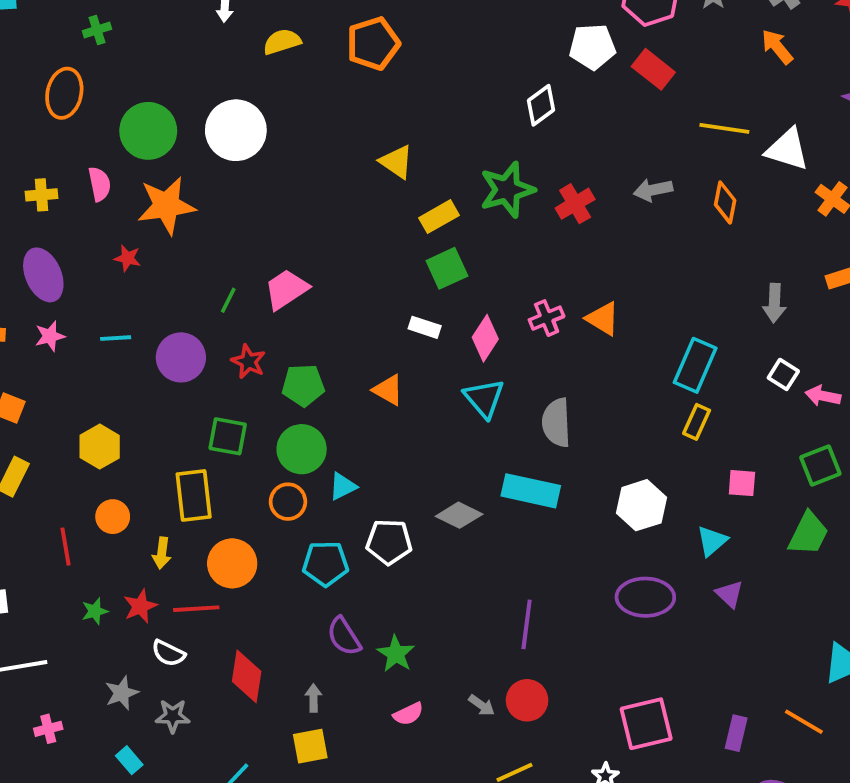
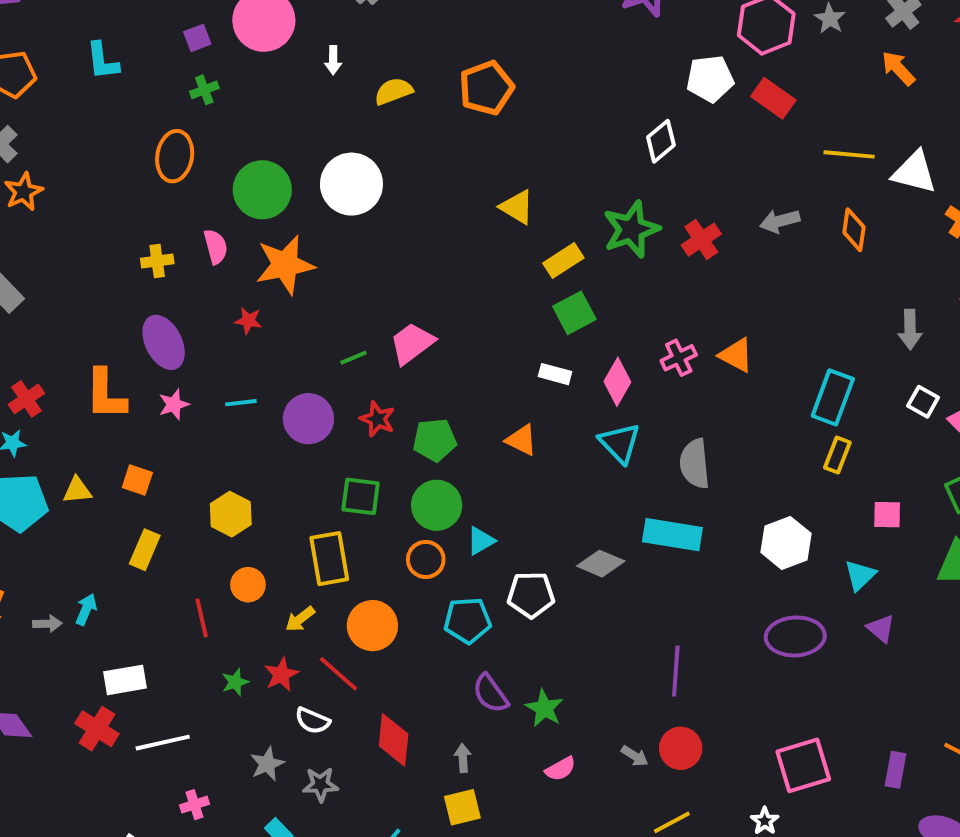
green line: (228, 300) -> (353, 358), turned 44
yellow arrow: (162, 553) -> (300, 619), turned 48
red line: (196, 609) -> (338, 674), turned 48

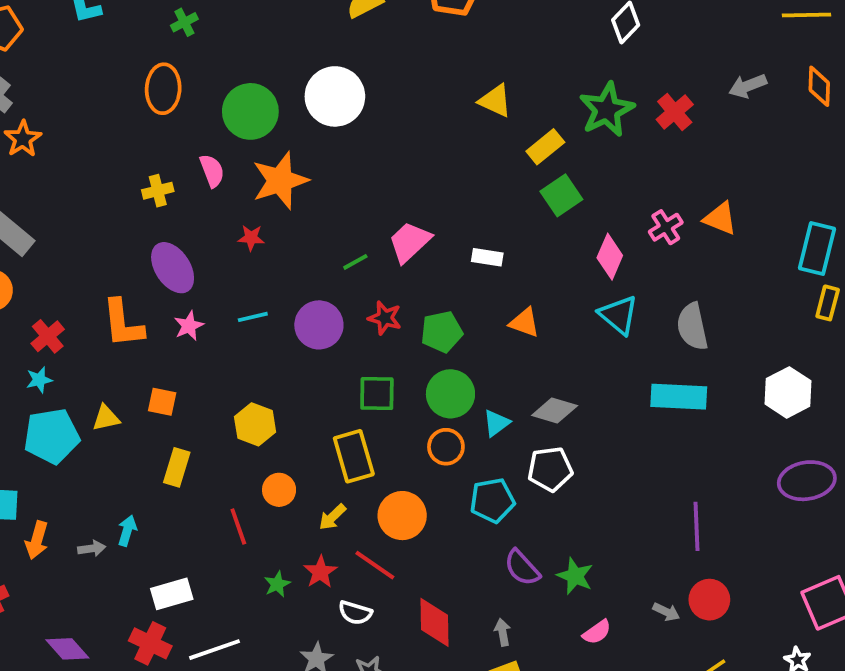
white rectangle: (555, 374) -> (487, 257), moved
gray diamond: (601, 564) -> (555, 411), moved

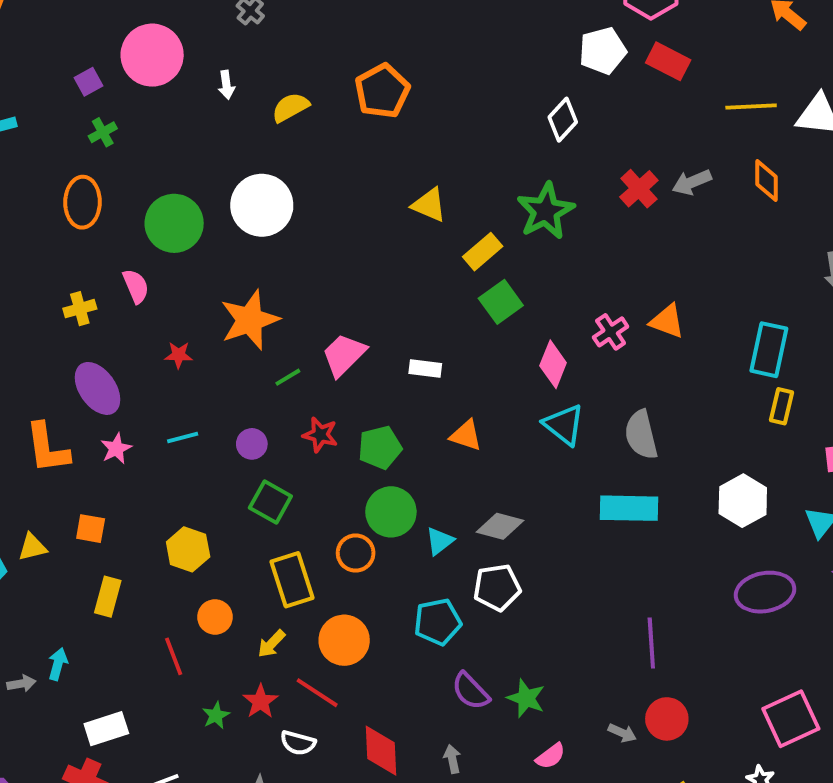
red cross: (675, 112) -> (639, 189), moved
orange star: (280, 181) -> (250, 320), moved
purple circle: (319, 325) -> (252, 444), size x0.6
green square: (377, 393) -> (270, 502), moved, turned 30
orange circle: (446, 447) -> (356, 553), moved

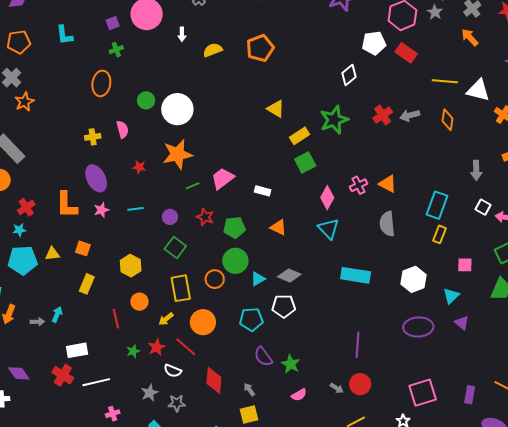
white circle: (262, 205) -> (177, 109), moved
green circle: (174, 223) -> (146, 100), size x0.6
gray semicircle: (641, 435) -> (387, 224), moved
gray arrow: (452, 759) -> (249, 389), turned -32

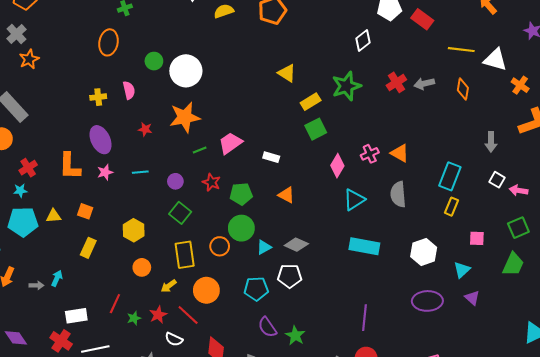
cyan triangle: (329, 229) -> (354, 200), moved, turned 40
red line: (116, 319) -> (115, 304), moved, turned 36

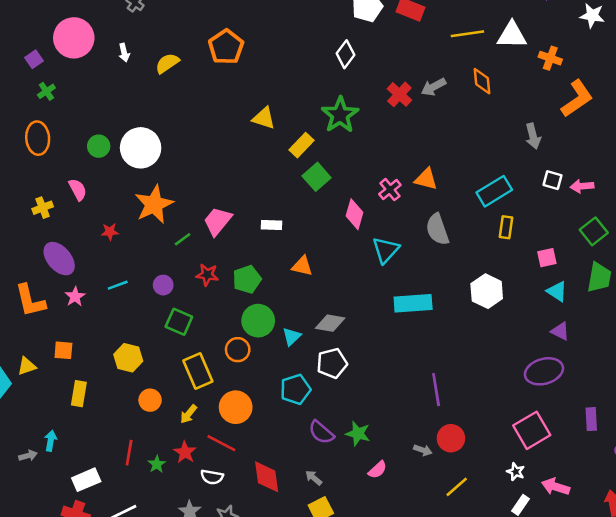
cyan rectangle: (450, 176) -> (494, 191), turned 52
cyan triangle: (462, 270) -> (557, 291), moved, turned -30
purple ellipse: (427, 301) -> (544, 371), moved

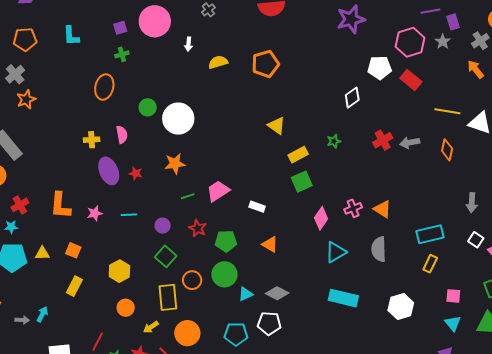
green star: (340, 115) -> (334, 141), size x0.5
orange star: (154, 204) -> (175, 164), size x0.7
purple ellipse: (59, 259) -> (109, 171), moved
orange circle: (238, 350) -> (192, 280), moved

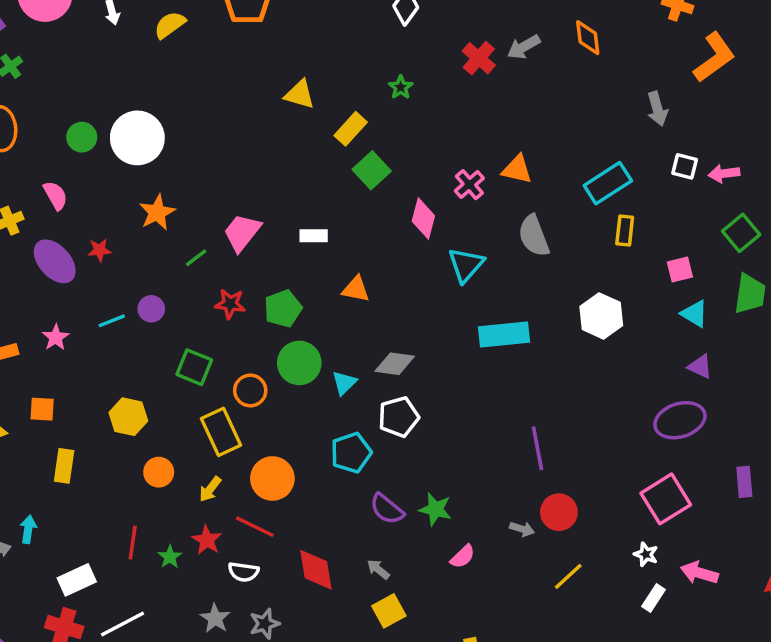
purple circle: (163, 226) -> (151, 309), moved

